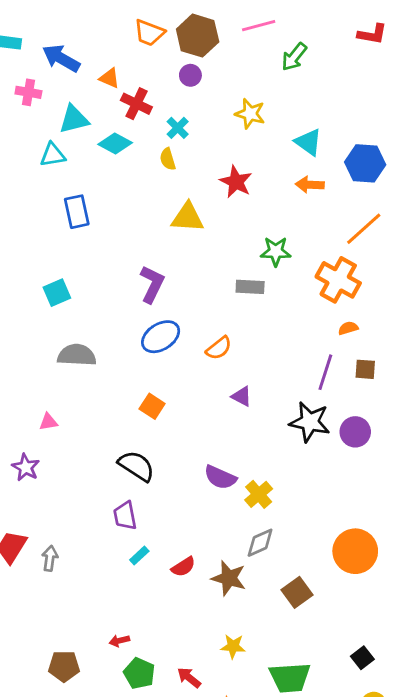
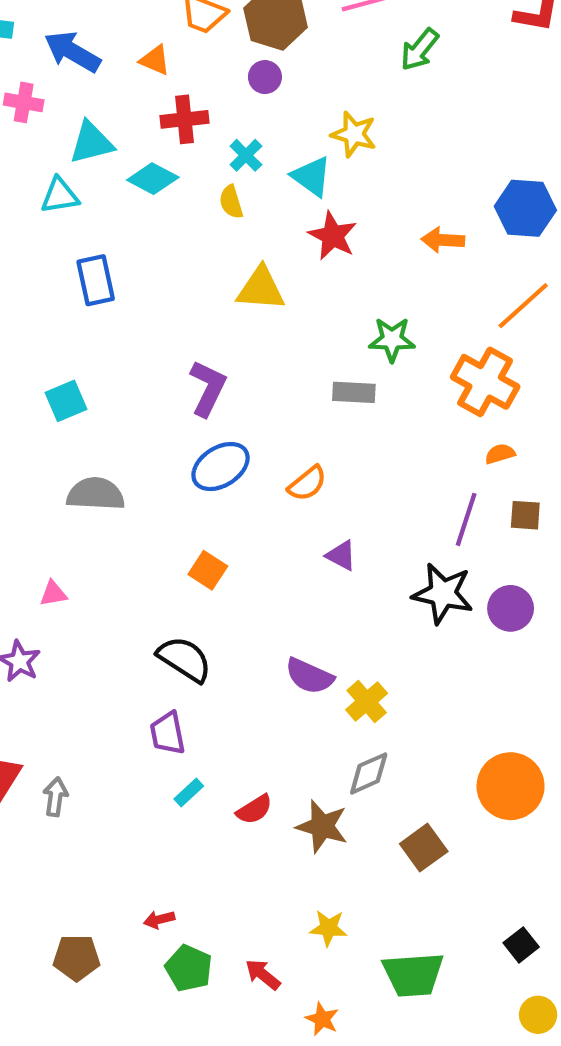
orange triangle: (109, 78) -> (155, 60), moved
red cross: (136, 104) -> (185, 119), turned -32
cyan triangle: (308, 142) -> (312, 177), moved

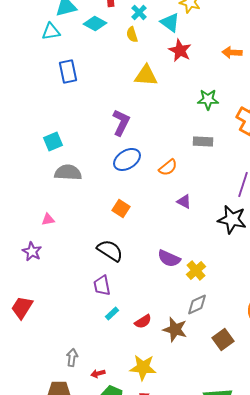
gray rectangle: (354, 392) -> (203, 141), moved
cyan square: (66, 401) -> (53, 141), moved
gray arrow: (55, 797) -> (72, 357), moved
yellow star: (328, 928) -> (143, 367), moved, size x1.5

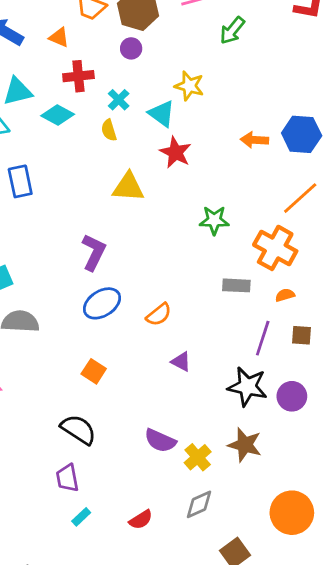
orange arrow: (232, 52) -> (254, 140), moved
gray rectangle: (203, 141) -> (236, 285), moved
red semicircle: (143, 321) -> (141, 520), moved
brown star: (175, 329) -> (245, 445), moved

